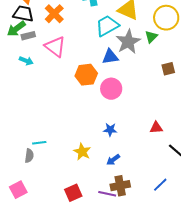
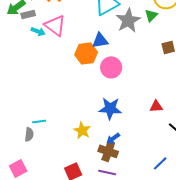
blue triangle: (110, 57) -> (100, 40), moved
cyan arrow: (26, 61) -> (38, 31), moved
blue star: (110, 130) -> (110, 108), size x1.6
brown cross: (120, 186) -> (108, 151), moved, turned 30

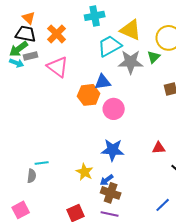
gray star: (128, 20) -> (131, 62), turned 30
cyan arrow: (38, 31) -> (17, 63), moved
blue arrow: (113, 138) -> (107, 180), moved

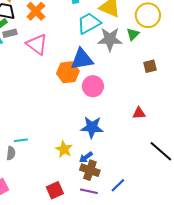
blue triangle: (103, 82) -> (82, 59), size x1.4
red triangle: (159, 148) -> (139, 113), moved
blue line: (163, 205) -> (118, 185), moved

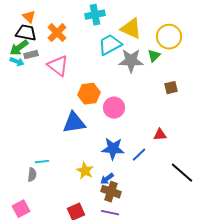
blue triangle: (82, 59) -> (74, 123), moved
blue line: (118, 185) -> (139, 155), moved

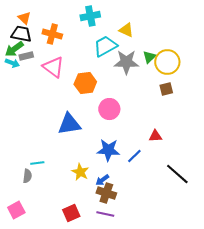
yellow triangle: (131, 29) -> (126, 30), size x0.7
orange cross: (57, 33) -> (52, 34), turned -30
yellow circle: (169, 37) -> (167, 62), moved
orange hexagon: (89, 94) -> (85, 83), moved

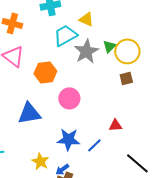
gray star: (126, 62) -> (86, 51), turned -30

